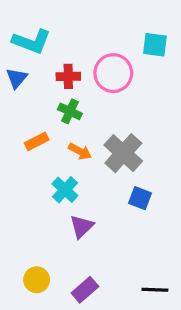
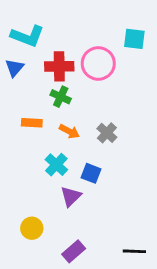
red cross: (68, 76) -> (59, 66), size x1.4
orange rectangle: (37, 141) -> (32, 123), turned 30
gray cross: (123, 153) -> (107, 133), size x0.6
blue square: (140, 198) -> (91, 173), moved
yellow circle: (37, 280) -> (32, 228), moved

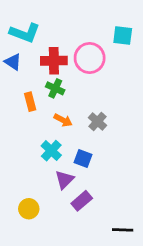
blue triangle: (14, 68) -> (13, 62), turned -36
orange rectangle: (32, 123) -> (30, 102), moved, turned 72
purple rectangle: (74, 251) -> (82, 201), moved

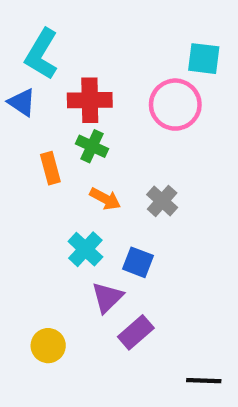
cyan L-shape: (25, 33) -> (42, 54), turned 100
pink circle: (90, 58) -> (175, 105), moved

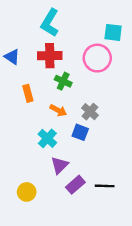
cyan L-shape: (42, 54) -> (50, 23), moved
green cross: (92, 146) -> (63, 81), moved
blue square: (138, 262) -> (80, 132), moved
black line: (204, 381) -> (105, 186), moved

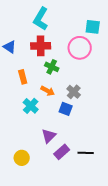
cyan cross: (47, 138) -> (31, 106), moved

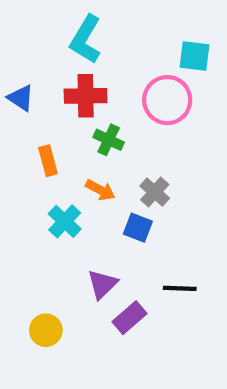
black line: (86, 153) -> (180, 288), moved

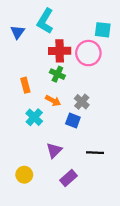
red cross: (86, 96) -> (60, 51), moved
blue triangle: (21, 98) -> (18, 32), moved, turned 32
purple rectangle: (130, 318) -> (68, 178), moved

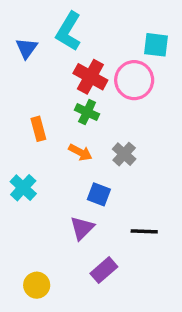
red cross: (60, 51) -> (90, 77), turned 30
cyan cross: (34, 117) -> (23, 188), moved
blue square: (73, 121) -> (99, 194), moved
yellow circle: (24, 175) -> (37, 285), moved

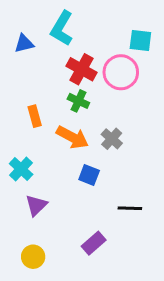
blue triangle: (27, 48) -> (24, 44), turned 40
orange arrow: (80, 152) -> (72, 137), size x1.5
purple triangle: (82, 228) -> (36, 205), moved

